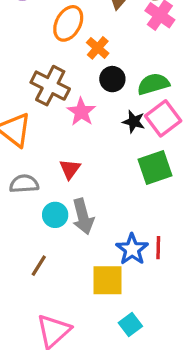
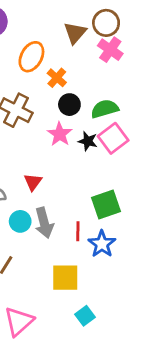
pink star: (81, 112) -> (60, 134), moved
green square: (155, 167) -> (106, 204), moved
red line: (158, 248) -> (78, 231), moved
blue star: (132, 249) -> (102, 244), moved

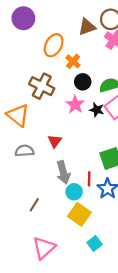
brown triangle: (75, 33) -> (87, 27), turned 30
cyan circle: (20, 221) -> (74, 192), moved
yellow square: (65, 278) -> (79, 214), turned 35

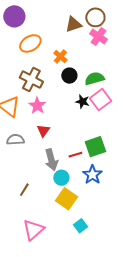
orange ellipse: (54, 45) -> (30, 43), moved, turned 30
pink star: (75, 104) -> (37, 106), moved
red line: (89, 179) -> (75, 155), moved, turned 72

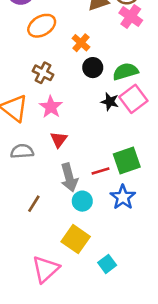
brown cross: (31, 80) -> (43, 73), size x0.7
brown line: (24, 190) -> (34, 204), moved
yellow square: (66, 199) -> (76, 239), moved

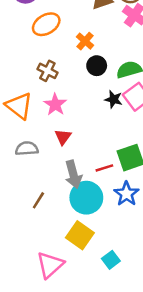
cyan circle: (82, 201) -> (86, 198), size x1.6

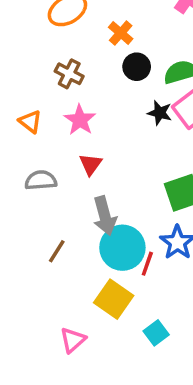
orange triangle: (19, 106) -> (30, 122), size x0.6
red line: (104, 168) -> (147, 264), moved, turned -54
pink triangle: (50, 265) -> (73, 340), size x0.7

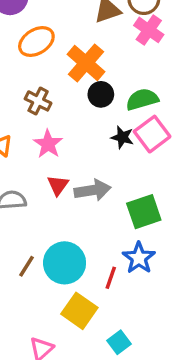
orange cross: (121, 33) -> (86, 63), size x1.6
gray arrow: (105, 216) -> (93, 190), moved, turned -84
cyan circle: (122, 248) -> (65, 263), moved

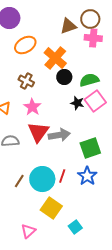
pink cross: (149, 30) -> (93, 38), turned -30
red triangle: (58, 185) -> (38, 132), size x1.6
red line: (111, 278) -> (62, 176), moved

